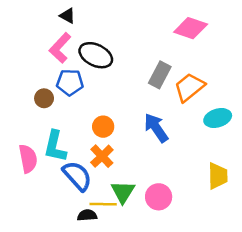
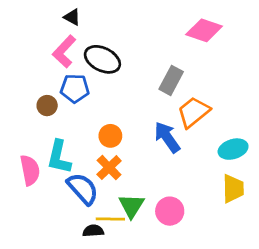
orange trapezoid: (189, 87) -> (193, 112), moved
cyan ellipse: (218, 118) -> (233, 149), moved

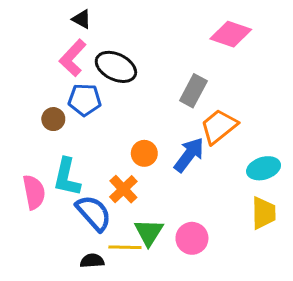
orange circle: (110, 136) -> (144, 153), moved
blue arrow: (167, 137) -> (189, 155), turned 72
black semicircle: (93, 231) -> (92, 261), moved

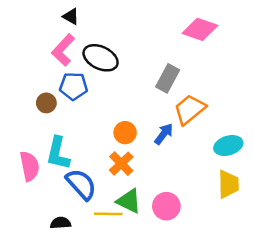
blue arrow: (189, 155) -> (164, 134), size x0.7
orange cross: (123, 189) -> (121, 164), moved
green triangle: (149, 232) -> (129, 201), turned -36
black semicircle: (92, 261) -> (61, 223), moved

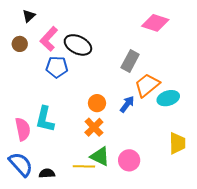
black triangle: (71, 16) -> (29, 16), moved, turned 48
brown circle: (46, 103) -> (20, 44), moved
cyan ellipse: (228, 146) -> (168, 98), moved
blue semicircle: (81, 184) -> (21, 164), moved

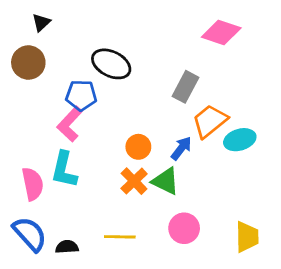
pink L-shape: (49, 39) -> (70, 124), moved
brown circle: (20, 44) -> (28, 63), size x1.5
yellow trapezoid: (177, 143) -> (247, 237), moved
green triangle: (100, 156) -> (166, 181), moved

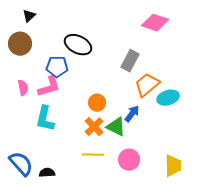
pink L-shape: (70, 124) -> (49, 87), turned -150
blue arrow: (181, 148) -> (132, 114), moved
pink semicircle: (33, 184) -> (23, 88), moved, size x0.7
yellow line: (120, 237) -> (93, 155), moved

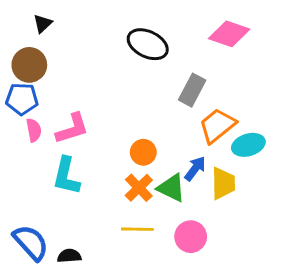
black ellipse: (78, 45) -> (148, 44), moved
blue pentagon: (57, 67) -> (22, 99), moved
yellow trapezoid: (173, 166) -> (223, 183), moved

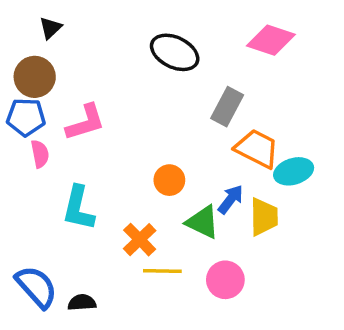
orange trapezoid: (217, 126) -> (257, 149), turned 66
pink L-shape: (72, 129) -> (85, 122), moved
orange cross: (139, 188) -> (140, 240), moved

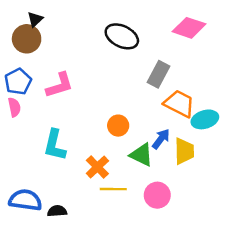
brown circle: (35, 77) -> (27, 39), moved
blue pentagon: (26, 117) -> (18, 82), turned -30
pink semicircle: (40, 154) -> (14, 107), moved
blue semicircle: (36, 287) -> (25, 200), turned -40

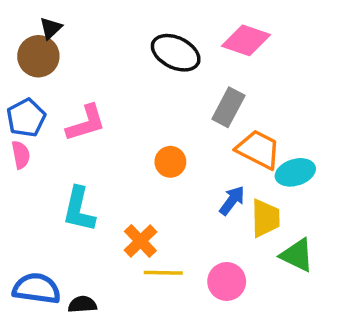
pink diamond: (189, 28) -> (246, 40), moved
orange circle: (118, 126) -> (170, 162), moved
green triangle: (141, 155) -> (297, 255), moved

